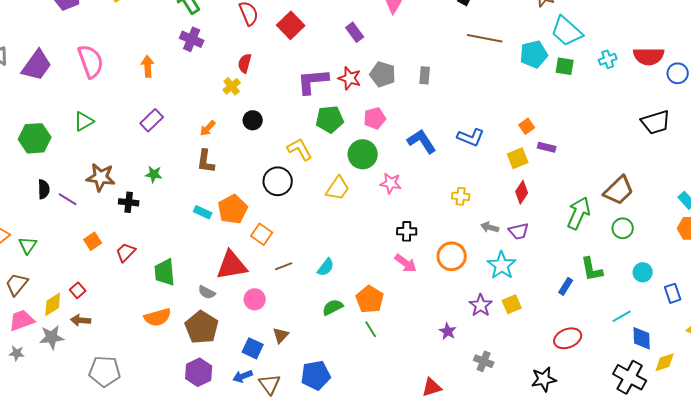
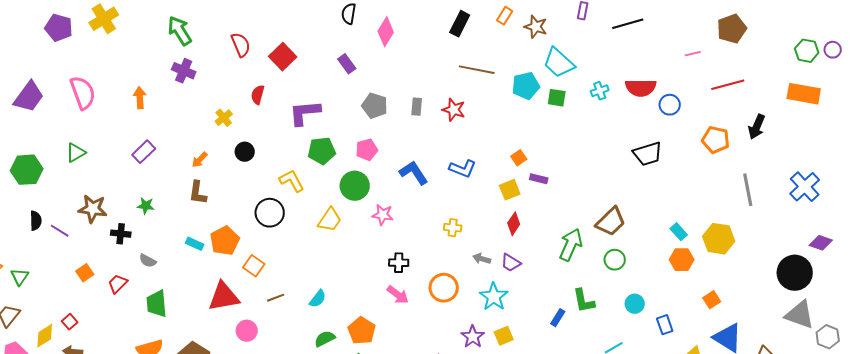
red semicircle: (245, 63) -> (258, 95), moved
red star: (350, 78) -> (454, 110), moved
purple trapezoid: (519, 231) -> (511, 263), turned 45
gray semicircle: (207, 292) -> (148, 261), moved

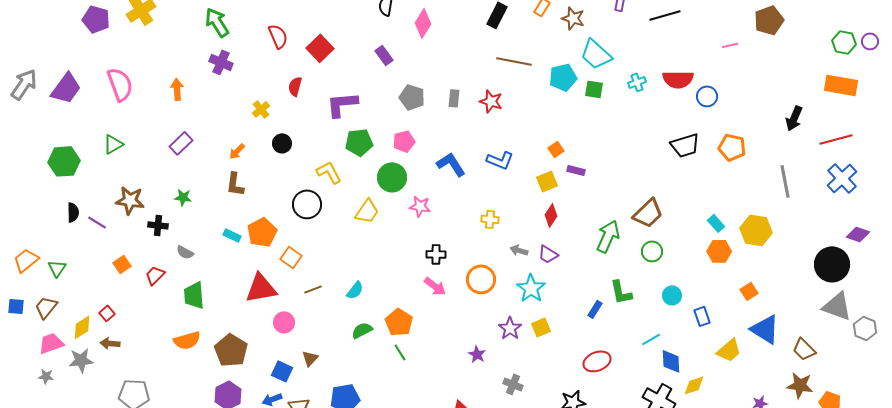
red line: (728, 85) -> (836, 139), moved
orange pentagon: (716, 140) -> (732, 147), moved

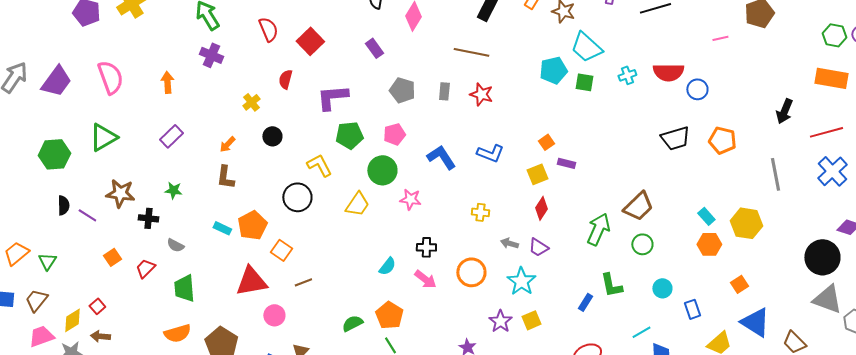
brown line: (514, 61) -> (471, 52), moved
green triangle: (113, 144) -> (103, 137), size x1.4
cyan semicircle: (355, 290) -> (387, 266), moved

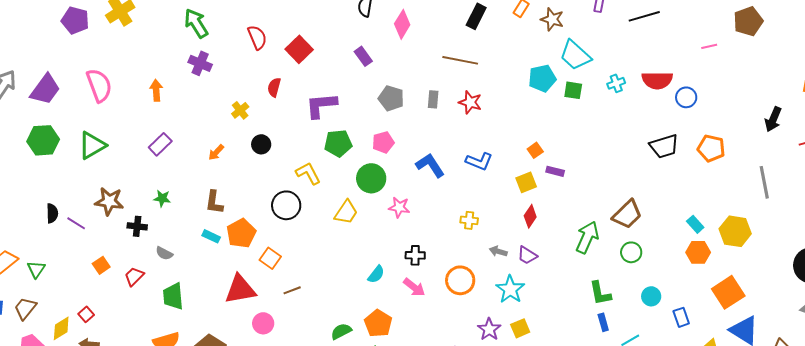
green hexagon: (54, 154) -> (43, 140), moved
brown L-shape: (225, 177) -> (214, 202), moved
orange square: (739, 284) -> (728, 292), size x1.8
blue rectangle: (585, 302) -> (603, 322), moved, turned -48

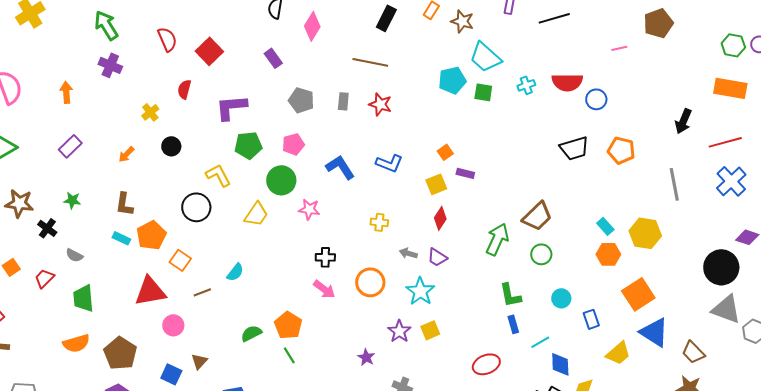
black cross: (137, 226) -> (47, 228), turned 30
cyan semicircle: (376, 274) -> (235, 272), moved

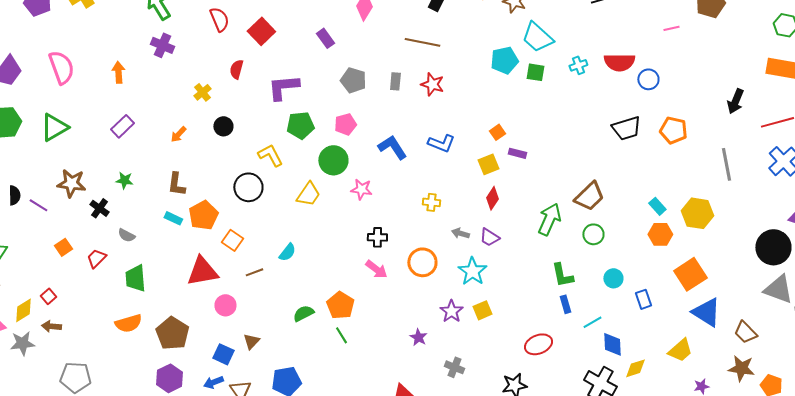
yellow trapezoid: (618, 353) -> (680, 350), moved

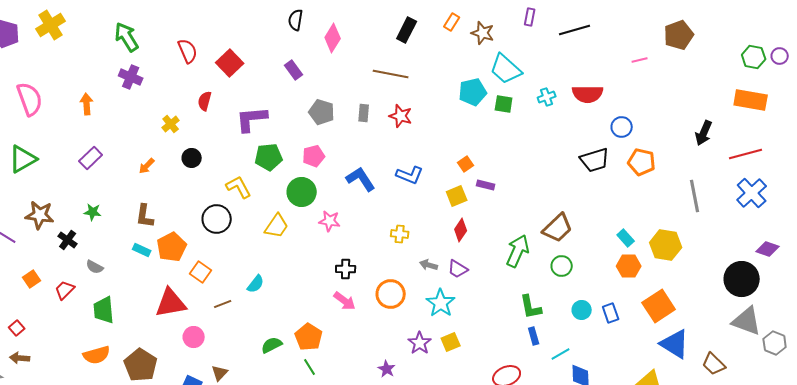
blue circle: (648, 79) -> (622, 127), moved
blue rectangle: (643, 299) -> (611, 313), moved

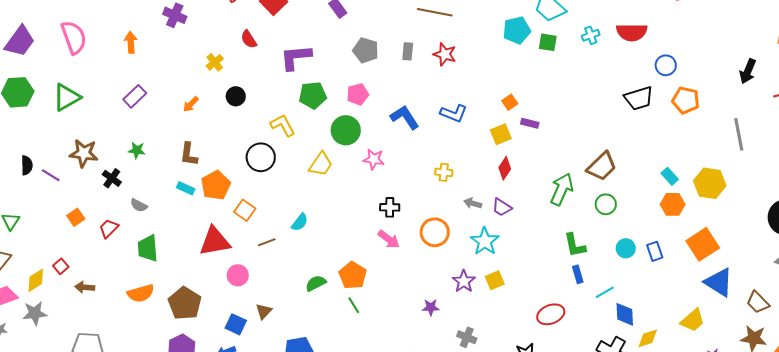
red semicircle: (205, 101) -> (249, 39), turned -48
brown arrow: (20, 358) -> (85, 287), moved
purple star: (387, 369) -> (431, 307), turned -30

